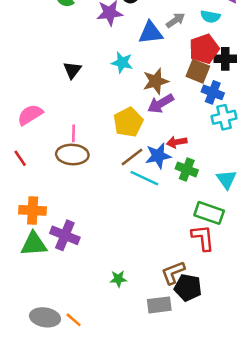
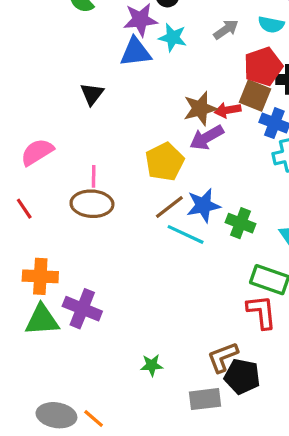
blue triangle: (151, 33) -> (136, 52), moved
cyan star: (122, 63) -> (173, 37), moved
red arrow: (177, 142) -> (228, 110), moved

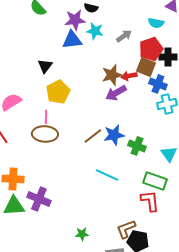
gray arrow: (226, 29) -> (124, 36), moved
yellow pentagon: (165, 162) -> (58, 92), moved
cyan line: (186, 234) -> (107, 175), moved

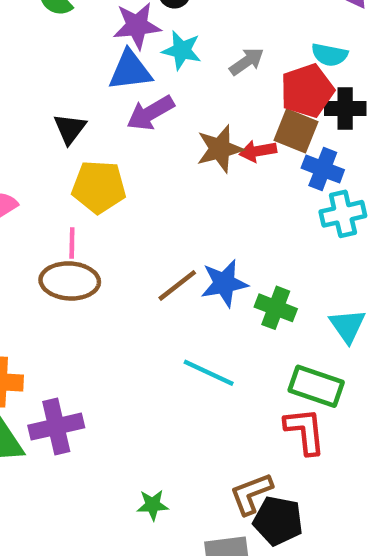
cyan semicircle: (156, 23) -> (330, 55), moved
yellow pentagon: (58, 92) -> (99, 187), turned 30
purple arrow: (116, 93) -> (150, 113), moved
purple cross: (39, 199) -> (56, 427), turned -35

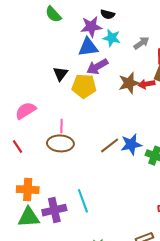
yellow pentagon: (99, 187) -> (84, 86), moved
cyan line: (209, 373) -> (83, 201), moved, turned 45

